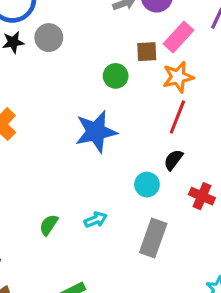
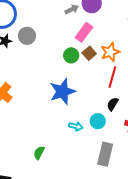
pink rectangle: (179, 37) -> (84, 32), moved
brown square: (147, 52) -> (89, 53), moved, turned -32
cyan arrow: (96, 220) -> (76, 126), moved, turned 40

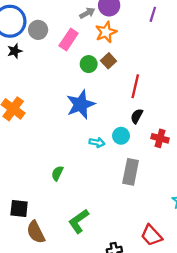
pink rectangle: (84, 32) -> (69, 39), moved
gray circle: (27, 36) -> (38, 30), moved
orange star: (110, 52) -> (106, 32), moved

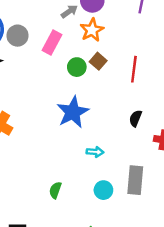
red line: (135, 86) -> (134, 69), moved
cyan circle: (121, 136) -> (103, 190), moved

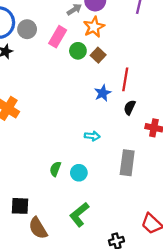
green circle: (77, 67) -> (78, 51), moved
red line: (134, 69) -> (125, 79), moved
blue star: (73, 112) -> (103, 93), moved, size x0.6
cyan circle: (103, 190) -> (79, 173), moved

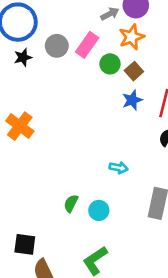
gray circle: (27, 29) -> (57, 46), moved
blue star: (103, 93) -> (132, 100), moved

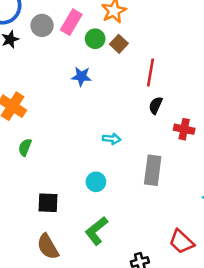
blue star: (132, 100) -> (81, 76), moved, turned 30
green semicircle: (71, 203) -> (25, 147), moved
black square: (25, 244) -> (48, 203), moved

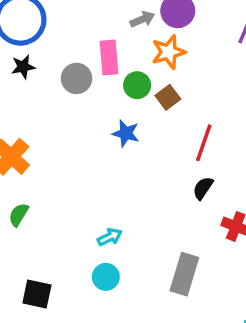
pink rectangle: (71, 22) -> (109, 58), turned -45
gray circle: (42, 25) -> (76, 78), moved
blue star: (81, 76) -> (126, 133), moved
cyan arrow: (112, 139) -> (110, 237), moved, turned -42

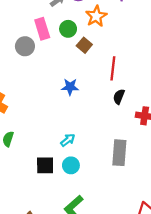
orange star: (169, 52) -> (96, 16), moved
green circle: (137, 85) -> (68, 29), moved
blue star: (126, 133) -> (70, 87), moved
black square: (37, 294) -> (45, 165), moved

